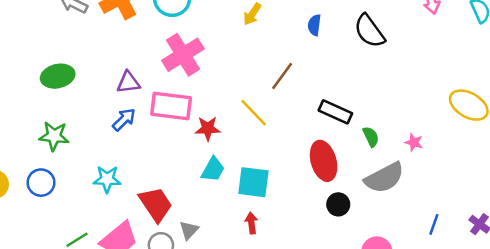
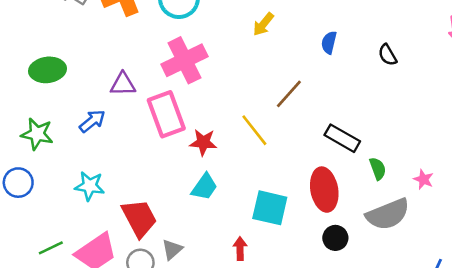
black semicircle: (369, 31) -> (388, 55), size x0.6
pink rectangle: (171, 106) -> (166, 114), turned 57
blue arrow: (124, 119) -> (92, 121), moved
cyan square: (253, 182) -> (270, 208), moved

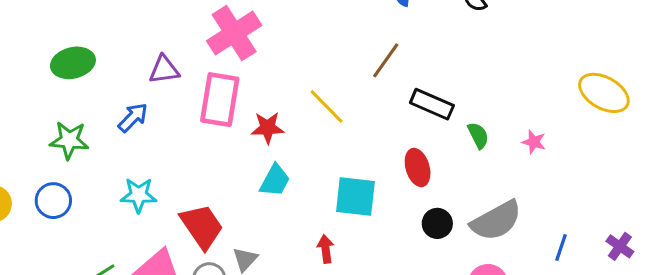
brown line: (289, 94) -> (386, 60), moved
pink rectangle: (166, 114) -> (220, 100), turned 36
red ellipse: (324, 190) -> (418, 168), size x0.7
gray semicircle: (388, 214) -> (496, 221), moved

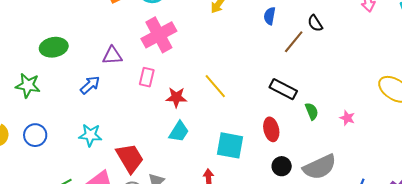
brown line: (386, 60) -> (294, 42), moved
pink rectangle: (220, 100) -> (147, 77), size x0.6
green star: (69, 140) -> (28, 85), moved

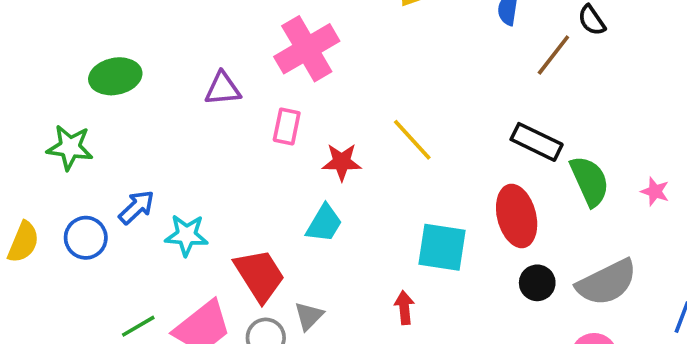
blue arrow: (90, 85) -> (137, 207), moved
green semicircle: (312, 111) -> (590, 181), size x1.6
red ellipse: (271, 129) -> (517, 216), size x1.4
cyan trapezoid: (179, 132) -> (324, 223), moved

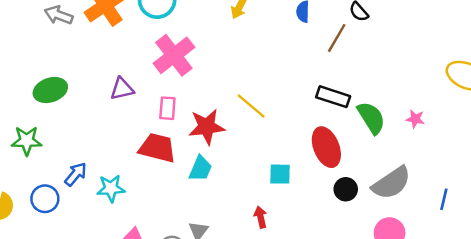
red star: (342, 162) -> (207, 127), size x1.4
cyan square: (442, 247) -> (280, 174), size x0.7
red trapezoid: (260, 275) -> (157, 148), moved, turned -36

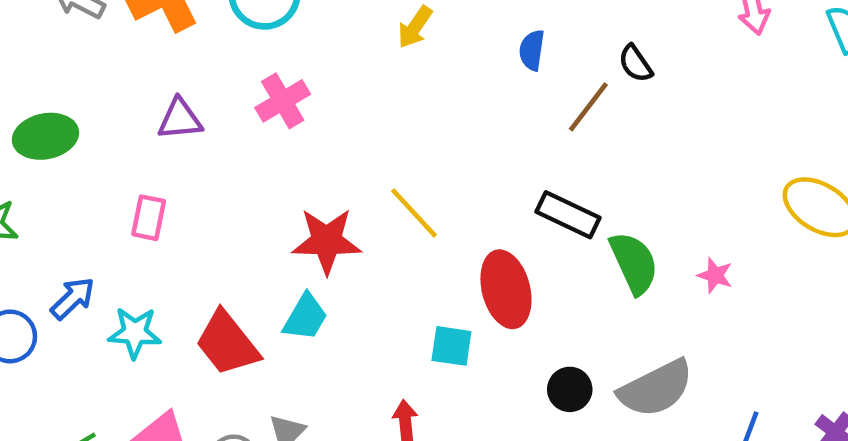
pink cross: (174, 55) -> (283, 101), size x0.7
purple triangle: (122, 89) -> (180, 119), moved
pink rectangle: (167, 108) -> (149, 218), moved
red ellipse: (326, 147) -> (506, 289), moved
red trapezoid: (157, 148) -> (227, 343), moved, turned -150

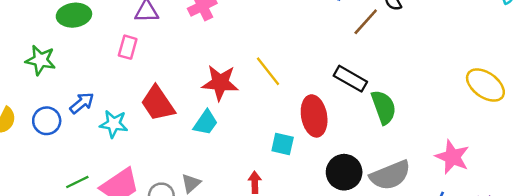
pink rectangle: (149, 218) -> (128, 47), moved
pink star: (715, 275) -> (452, 157), moved, size x1.8
red trapezoid: (227, 343) -> (158, 103), moved
black circle: (570, 389) -> (344, 172), size x1.5

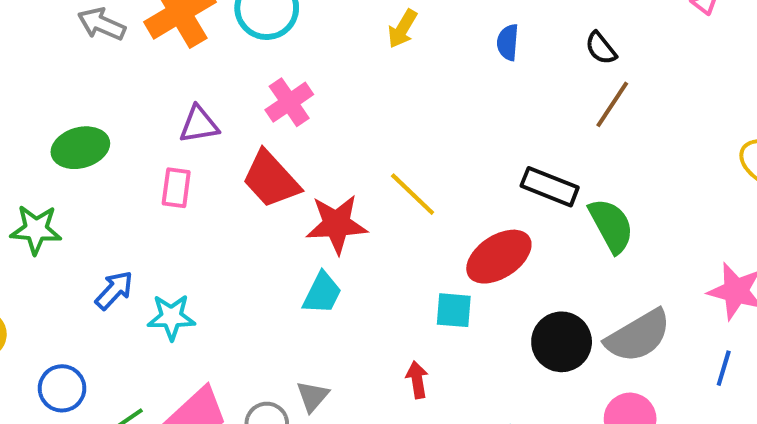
brown line: (366, 22) -> (612, 104), moved
red trapezoid: (158, 103) -> (271, 179), moved
red ellipse: (314, 116) -> (499, 257), turned 75
blue circle: (47, 121) -> (62, 388), moved

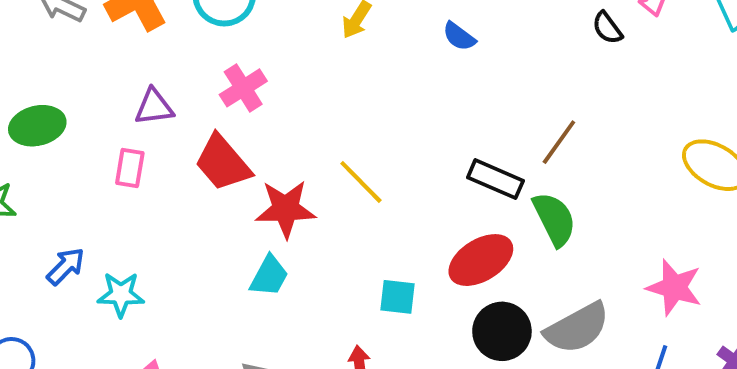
blue semicircle: (508, 42) -> (459, 36), turned -60
black semicircle: (601, 48) -> (607, 28), moved
brown line: (612, 104) -> (559, 142), moved
red ellipse: (499, 257) -> (481, 260), moved

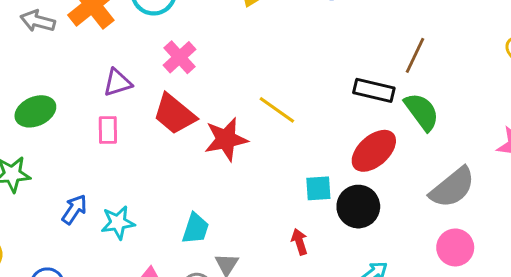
cyan trapezoid: (269, 276) -> (195, 228), moved
black circle: (502, 331) -> (358, 207), moved

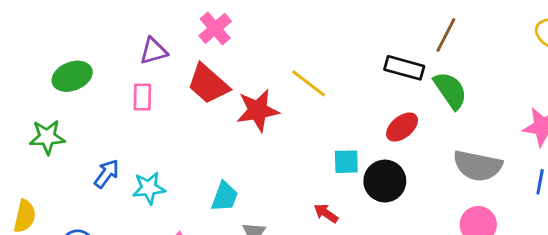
red ellipse: (374, 151) -> (402, 127), size x0.7
gray semicircle: (452, 188) -> (478, 166), turned 48
red arrow: (299, 242) -> (326, 213), turned -40

